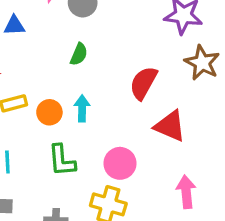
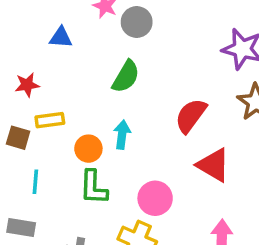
green semicircle: (79, 54) -> (126, 77), size x1.4
orange circle: (49, 112) -> (88, 149), moved

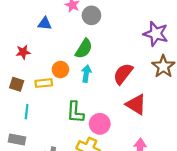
yellow rectangle: (50, 120) -> (44, 83), moved
cyan arrow: (122, 135) -> (86, 74), moved
orange circle: (88, 149) -> (60, 70), moved
green L-shape: (94, 187) -> (75, 112), moved

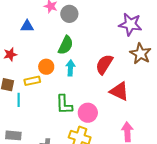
cyan line: (27, 112) -> (19, 100), moved

